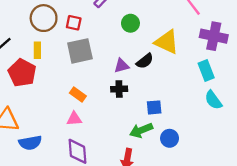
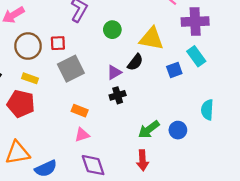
yellow rectangle: (37, 50) -> (30, 78), turned -56
cyan semicircle: (213, 100) -> (207, 110), moved, turned 54
blue square: (154, 107) -> (174, 70), moved

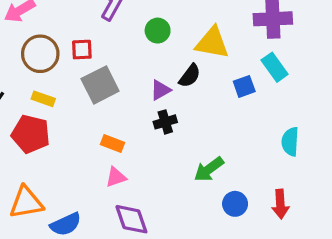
blue circle: (178, 130) -> (235, 204), moved
red arrow: (143, 160) -> (280, 204), moved

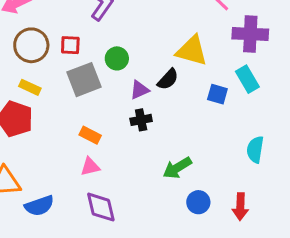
green circle: (158, 31) -> (117, 58), moved
blue square: (244, 86) -> (217, 94), turned 30

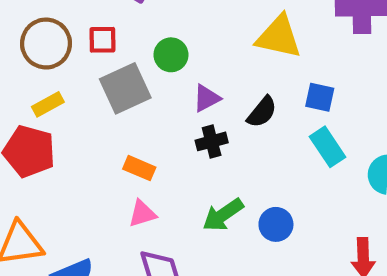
black semicircle: (168, 79) -> (262, 112), moved
cyan rectangle: (247, 79) -> (327, 147), moved
yellow rectangle: (30, 87) -> (48, 104), turned -50
green arrow: (177, 168) -> (223, 215), moved
blue circle: (198, 202) -> (276, 224), moved

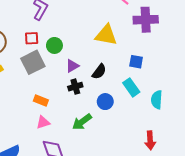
red square: (102, 40) -> (32, 38), moved
blue square: (320, 97) -> (136, 62), moved
blue circle: (276, 224) -> (105, 102), moved

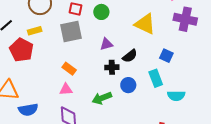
green circle: (54, 45) -> (101, 12), moved
black cross: (75, 87) -> (112, 67), moved
cyan semicircle: (157, 100) -> (176, 96), turned -108

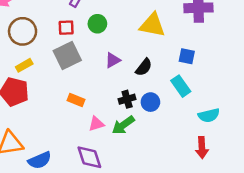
black cross: (112, 67) -> (127, 99), moved
pink triangle: (66, 89) -> (96, 124), moved
cyan semicircle: (176, 96) -> (209, 115), moved

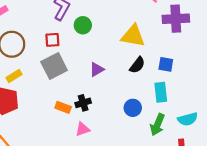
green circle: (97, 24) -> (83, 25), moved
black semicircle: (144, 67) -> (137, 65), moved
cyan rectangle: (181, 86) -> (161, 92), turned 30
black cross: (127, 99) -> (83, 103), moved
green arrow: (123, 125) -> (157, 125), moved, turned -30

